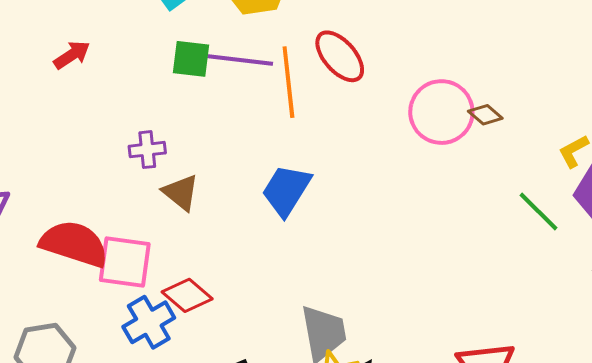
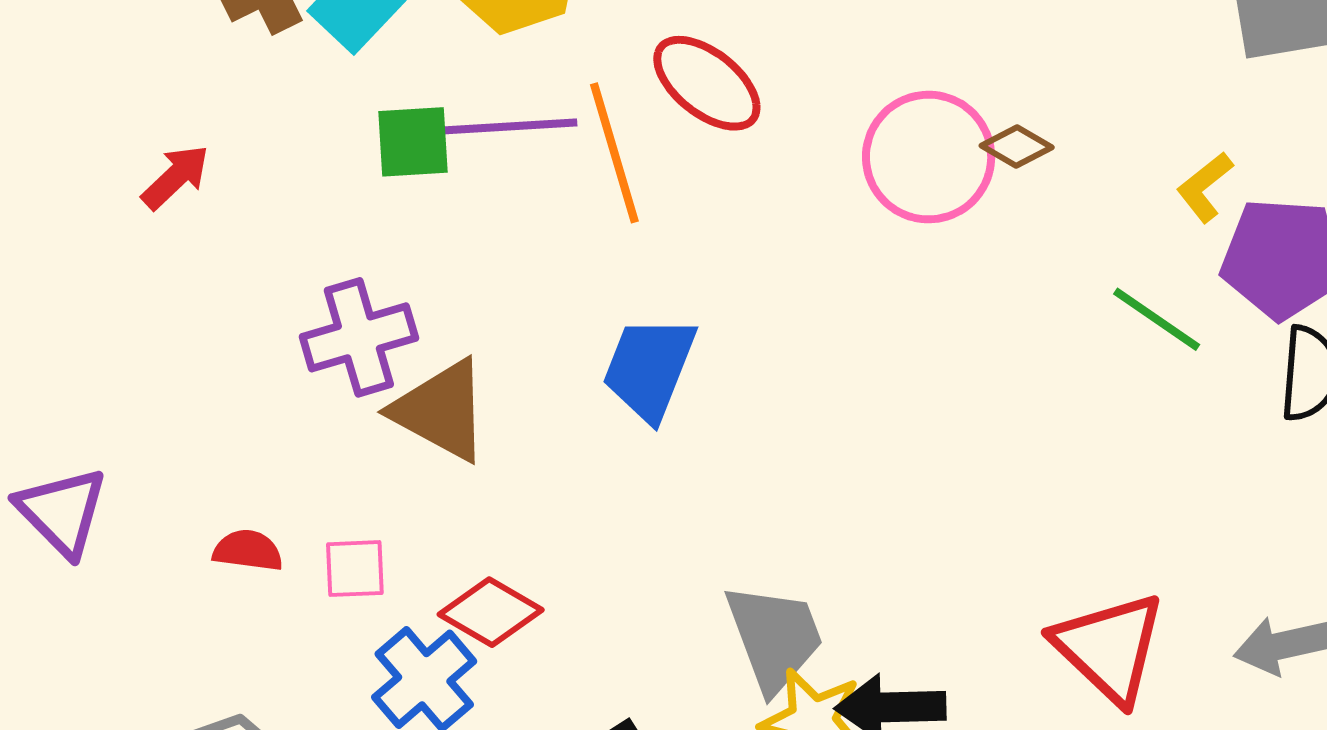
purple cross: (147, 150) -> (359, 337), size x1.5
brown triangle: (181, 192) -> (441, 410), size x1.4
red semicircle: (74, 244) -> (248, 550), size x0.5
pink square: (125, 262) -> (355, 569), size x0.6

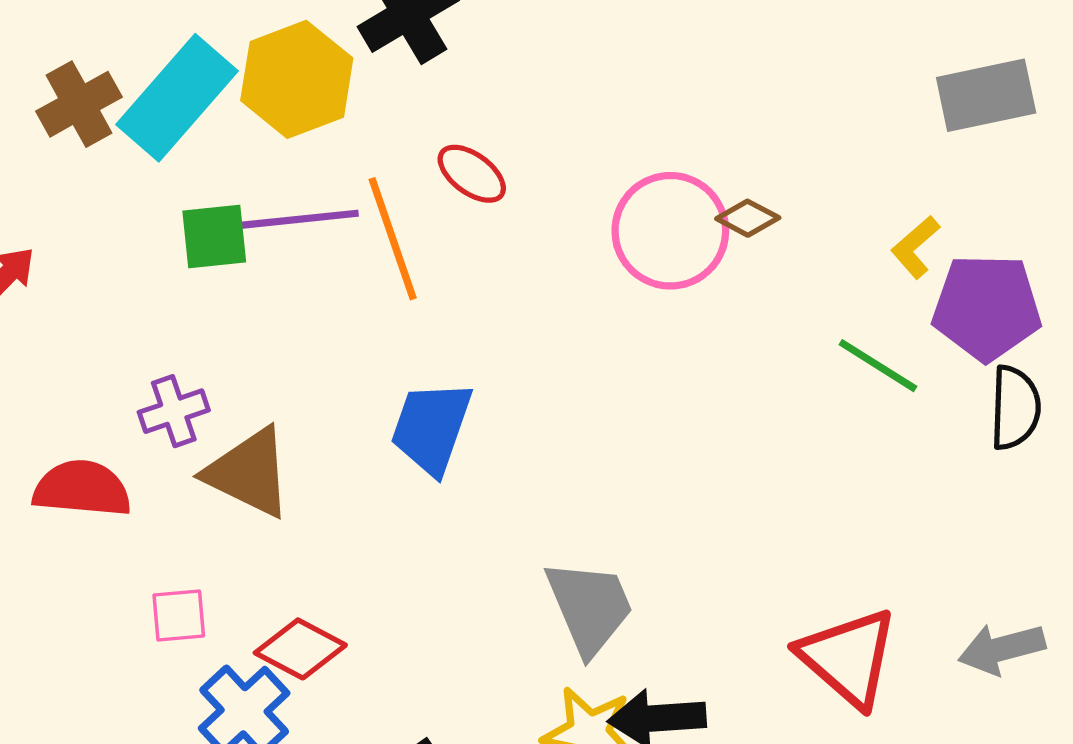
red ellipse: (707, 83) -> (472, 174), size x0.7
purple cross: (359, 337) -> (174, 411), size x0.7
red semicircle: (248, 550) -> (82, 489), moved, size x1.6
gray trapezoid: (774, 637) -> (589, 607), moved

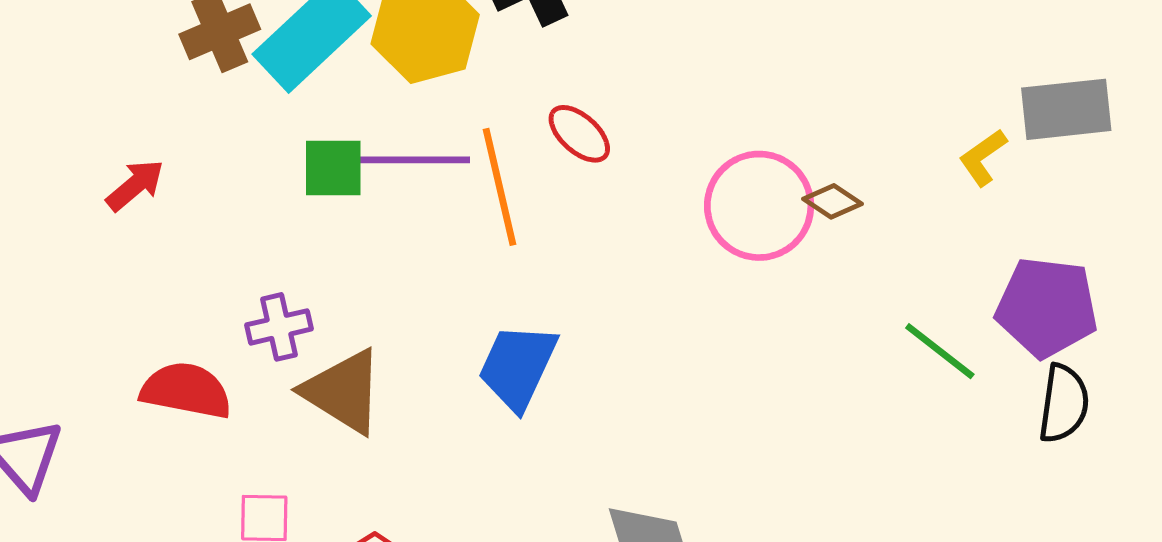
yellow L-shape: (915, 247) -> (983, 157), moved

